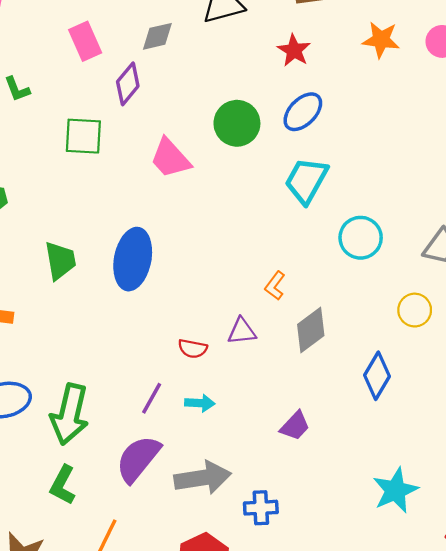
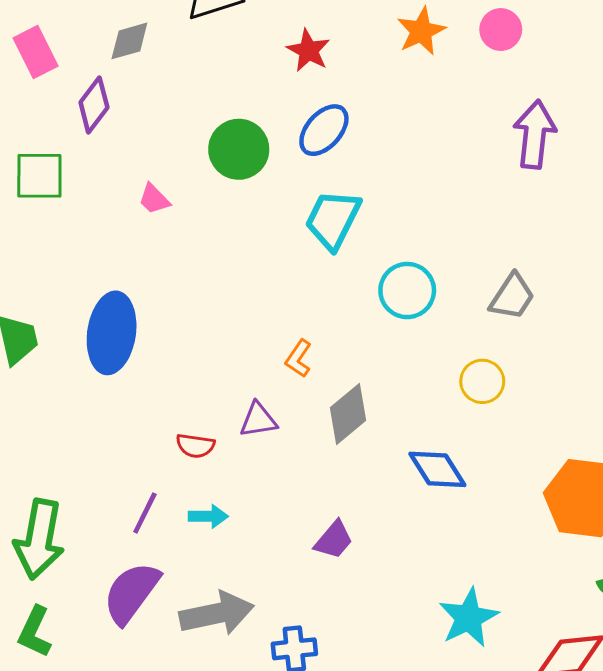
orange star: (381, 40) -> (421, 31), turned -30
pink trapezoid: (170, 158) -> (154, 199), size x0.6
blue diamond: (377, 376) -> (437, 469), turned -60

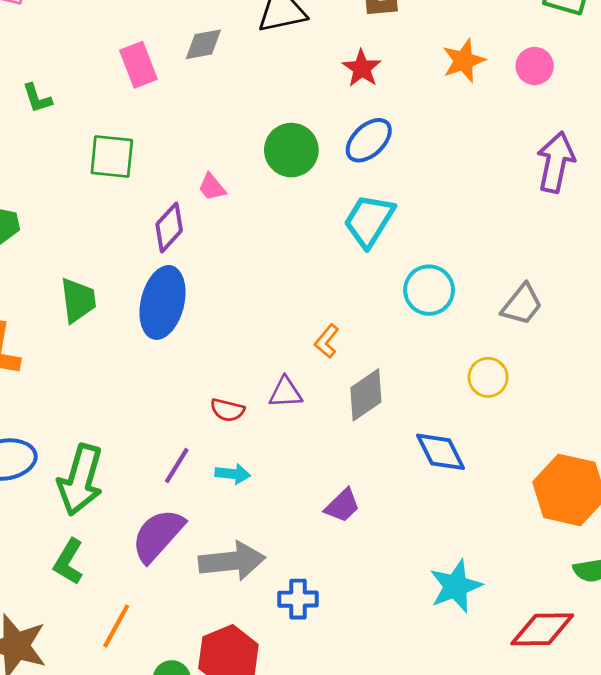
pink rectangle: (36, 52) -> (138, 65), moved
purple diamond: (94, 105) -> (169, 227), moved

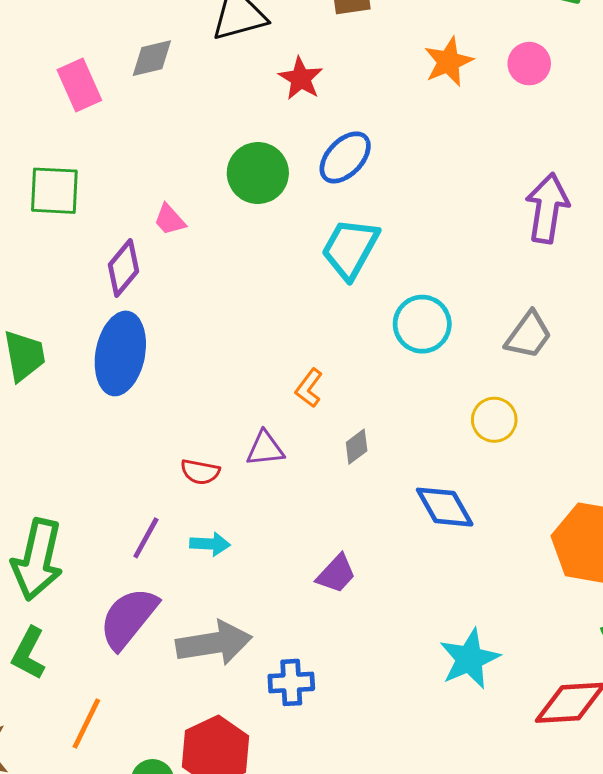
red star: (362, 68) -> (301, 78), moved
purple arrow: (556, 162) -> (547, 208), moved
gray diamond: (366, 395) -> (357, 447), size x0.6

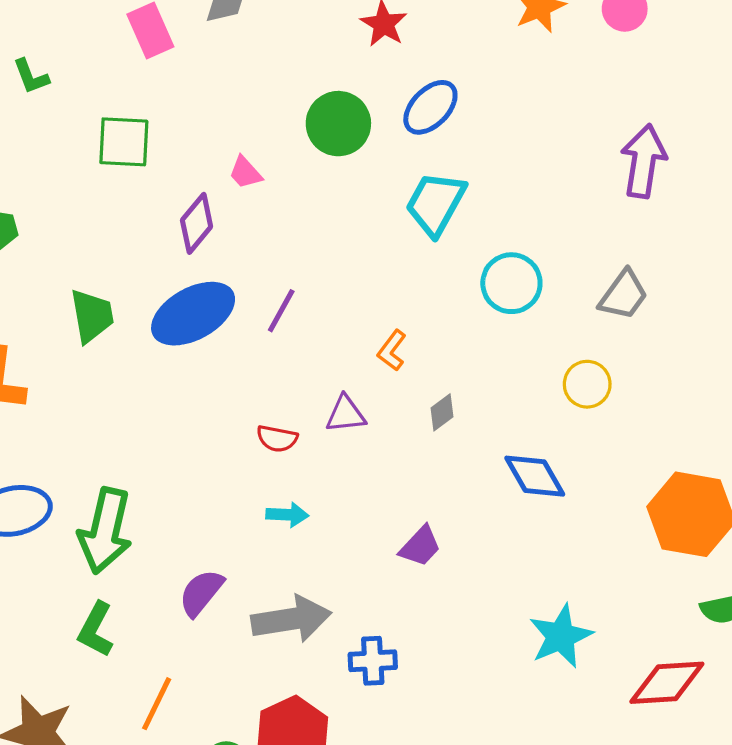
blue ellipse: (120, 353) -> (193, 314), turned 50
purple line: (146, 538) -> (281, 311), moved
purple semicircle: (128, 618) -> (201, 593), size x0.7

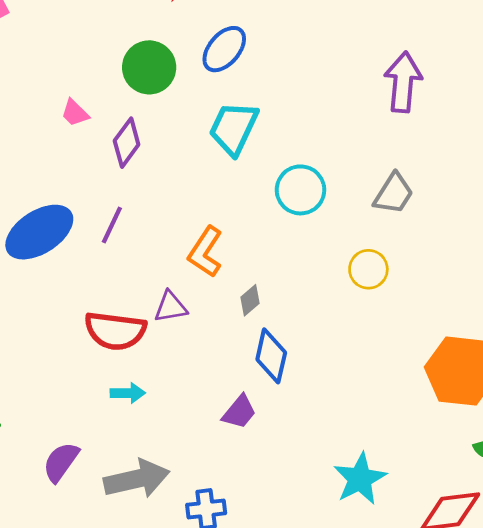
purple diamond: (197, 223) -> (127, 143), moved
orange L-shape: (392, 350) -> (205, 252), size x1.5
red semicircle: (277, 439) -> (115, 331), size x1.8
blue diamond: (535, 476) -> (271, 356), moved, turned 46

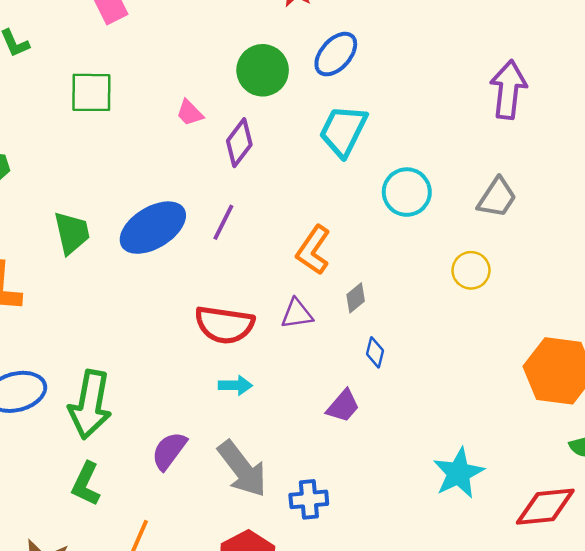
purple triangle: (171, 307) -> (297, 314), moved
blue diamond: (271, 356) -> (375, 352), size x0.6
gray arrow: (137, 479) -> (242, 469), turned 64

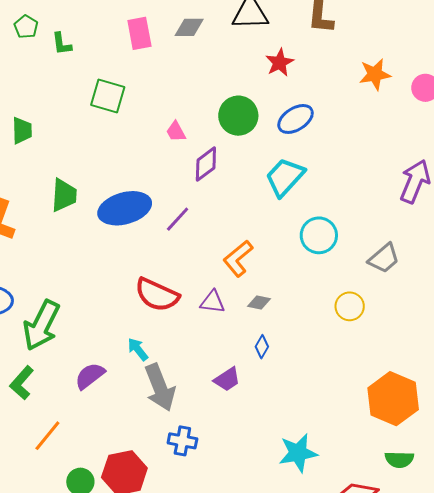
gray diamond: (356, 298) -> (259, 302), turned 35
cyan arrow: (235, 385) -> (138, 349), moved, turned -145
gray arrow: (242, 469) -> (160, 387), moved

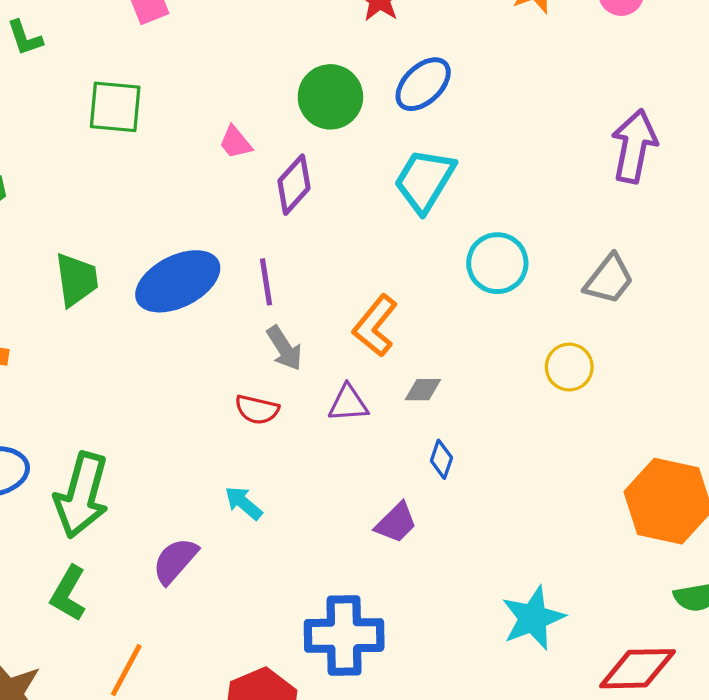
purple line: (178, 219) -> (266, 282), turned -40
red semicircle: (157, 295) -> (257, 410), size x0.6
gray arrow: (160, 387) -> (284, 348), moved, size x0.6
blue cross: (182, 441) -> (344, 635), size x1.6

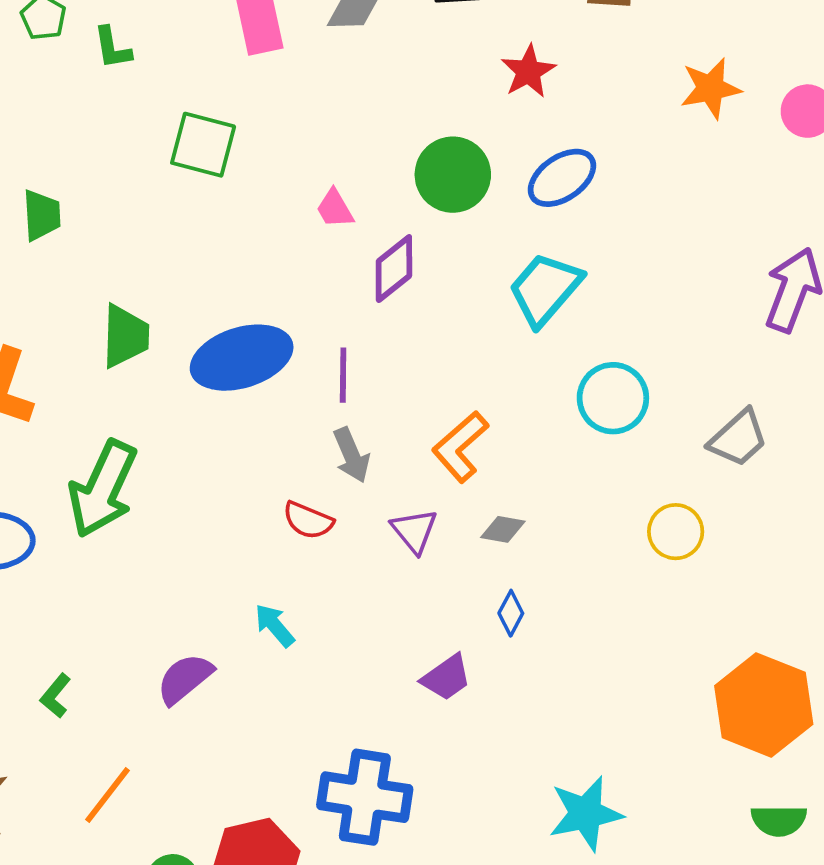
purple triangle: (348, 403) -> (414, 531), turned 45
green arrow: (82, 495) -> (103, 489), moved
green L-shape: (68, 593) -> (55, 696), size x0.7

